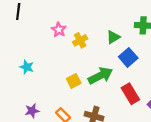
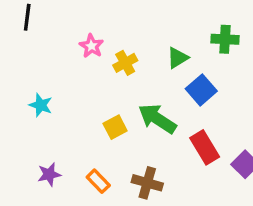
green arrow: (100, 76) -> (157, 119), turned -120

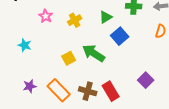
pink star: (91, 46) -> (46, 16), moved
red rectangle: (205, 147) -> (111, 91), moved
orange rectangle: (98, 181) -> (59, 90), size x1.6

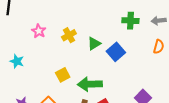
green triangle: (106, 17) -> (94, 44), moved
green arrow: (94, 53) -> (90, 84), moved, turned -35

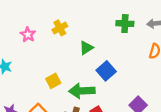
yellow cross: (69, 35) -> (60, 28), moved
blue square: (116, 52) -> (106, 71), moved

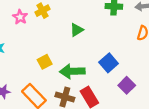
yellow cross: (60, 28) -> (42, 11), moved
blue square: (106, 71) -> (109, 63), moved

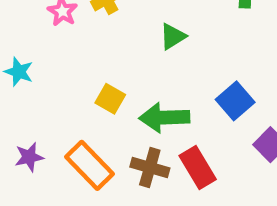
yellow square: (45, 62) -> (110, 99), turned -32

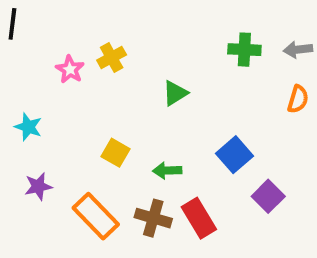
green arrow: (164, 118) -> (167, 171), size x0.6
purple star: (29, 157) -> (38, 186), moved

